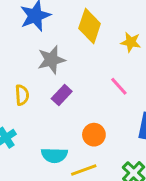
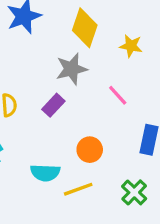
gray star: (51, 60) -> (72, 69), moved

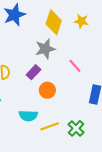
yellow star: (131, 46) -> (81, 21), moved
orange circle: (90, 150) -> (47, 90), moved
green cross: (134, 192) -> (76, 128), moved

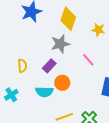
yellow star: (81, 21) -> (98, 30), moved
cyan semicircle: (28, 116) -> (44, 92), moved

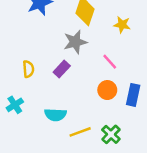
orange circle: (62, 83) -> (107, 90), moved
cyan semicircle: (44, 92) -> (55, 115), moved

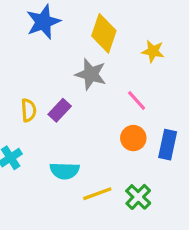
gray star: (75, 42) -> (91, 74), turned 30
purple rectangle: (62, 69) -> (60, 110), moved

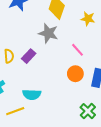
yellow line: (97, 194) -> (15, 111), moved
green cross: (138, 197) -> (88, 111), moved

